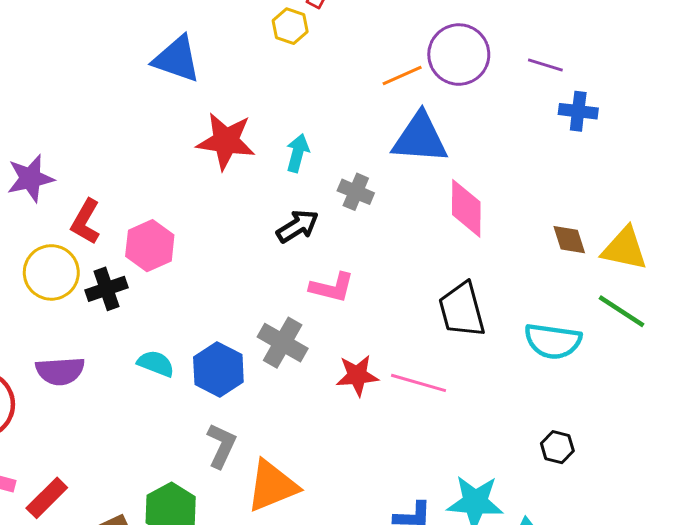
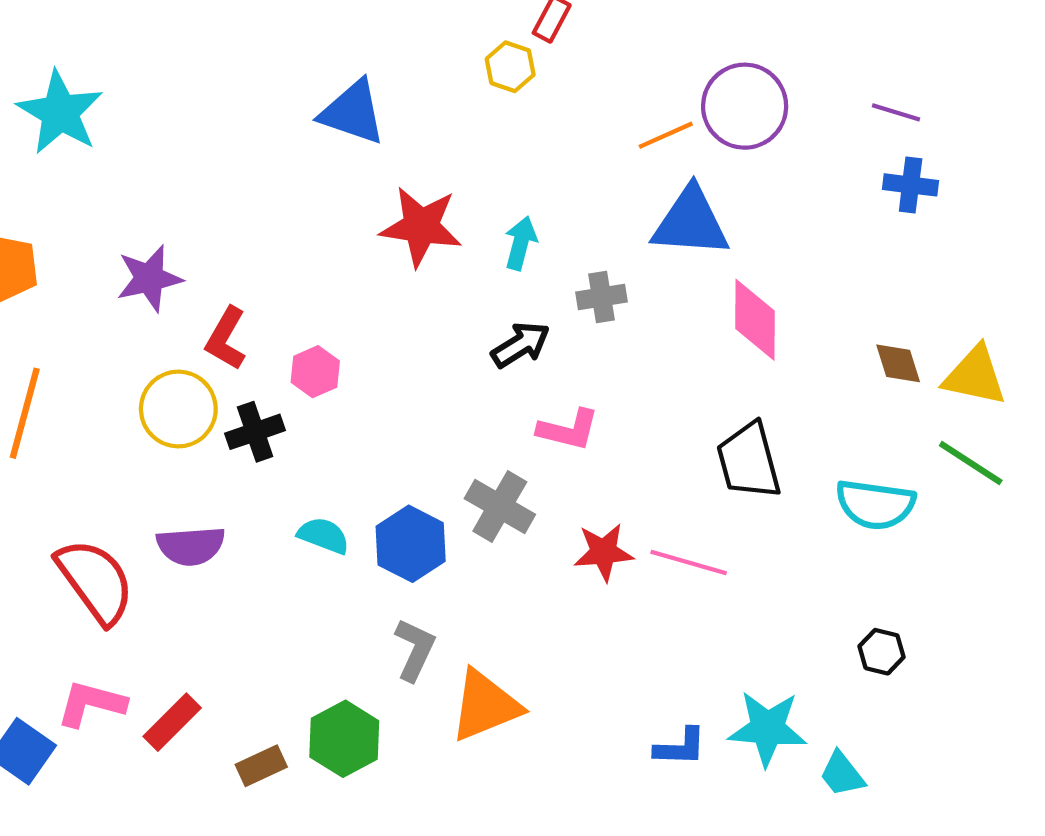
purple line: (545, 65) -> (896, 112), moved
gray cross: (356, 192) -> (601, 297), turned -32
pink hexagon: (150, 246) -> (315, 372), size x0.7

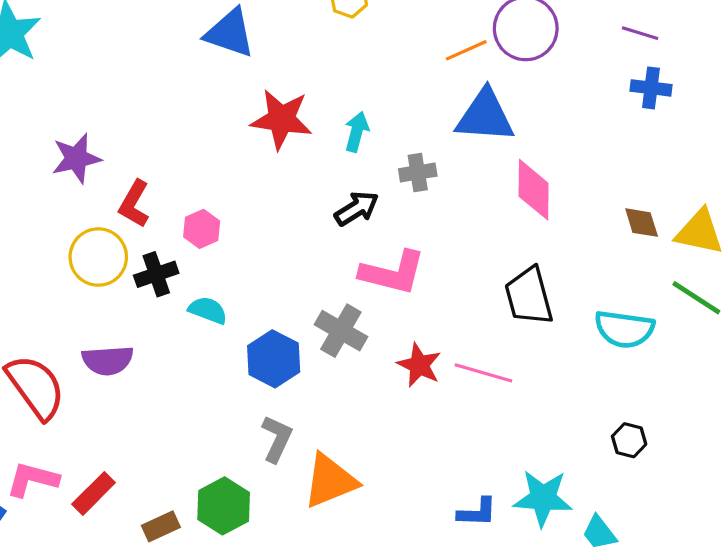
pink L-shape: (568, 430) -> (393, 273), size x1.4
cyan semicircle: (324, 536) -> (208, 310), moved
red star: (604, 552) -> (419, 365), turned 30

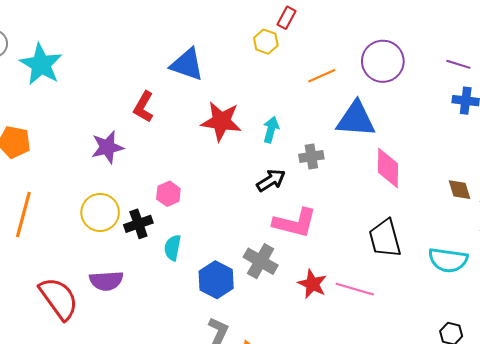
orange line: (466, 50) -> (322, 76), moved
purple star: (76, 158) -> (107, 147), moved
red L-shape: (134, 204) -> (144, 107), moved
cyan semicircle: (208, 310) -> (173, 248), turned -100

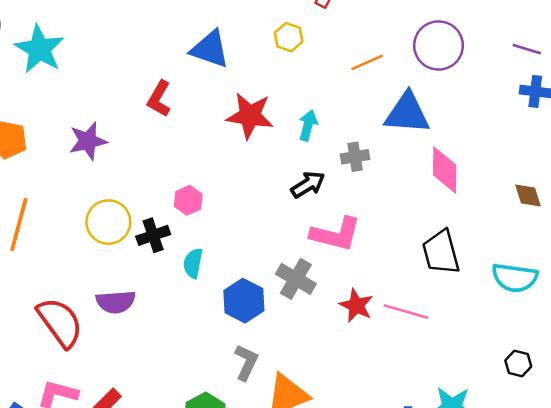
yellow hexagon: (266, 42) -> (289, 37), moved
purple star: (107, 147) -> (88, 141), moved

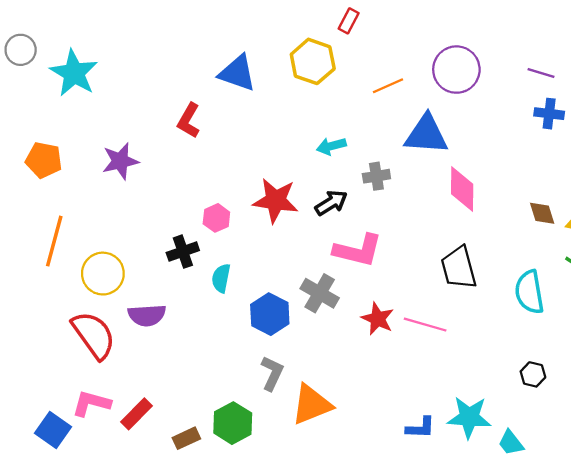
yellow hexagon: (289, 37) -> (313, 61), size x1.6
red star: (250, 116) -> (276, 201), moved
cyan arrow: (308, 125) -> (331, 146), turned -120
yellow circle: (108, 222) -> (103, 274), moved
cyan semicircle: (515, 278) -> (529, 292), turned 72

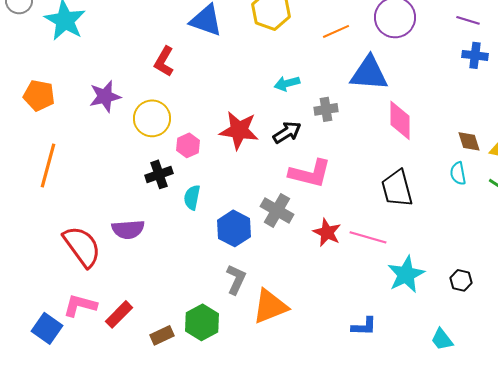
yellow circle: (103, 274) -> (152, 118), moved
cyan semicircle: (529, 292) -> (458, 173), moved, size x0.6
cyan star: (469, 417) -> (406, 274), moved, turned -30

